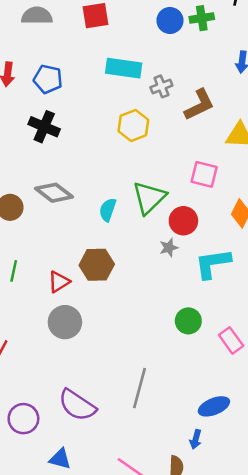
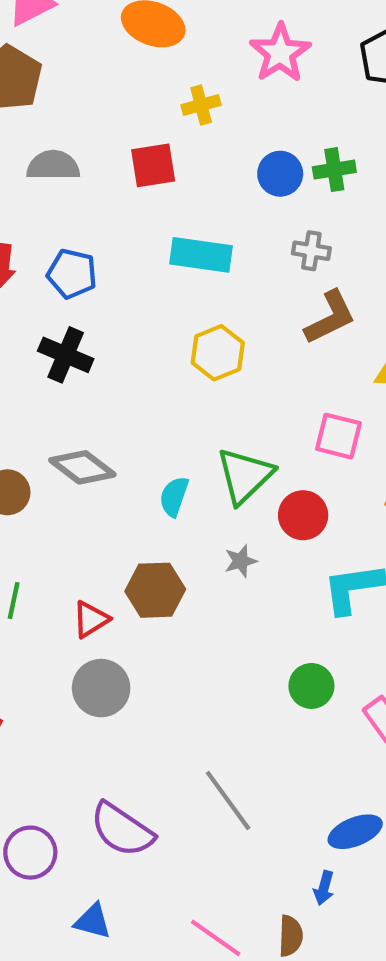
gray cross: (161, 86) -> (311, 251), moved, turned 30
gray star: (169, 248) -> (241, 561), moved
gray line: (139, 388) -> (228, 800), turned -51

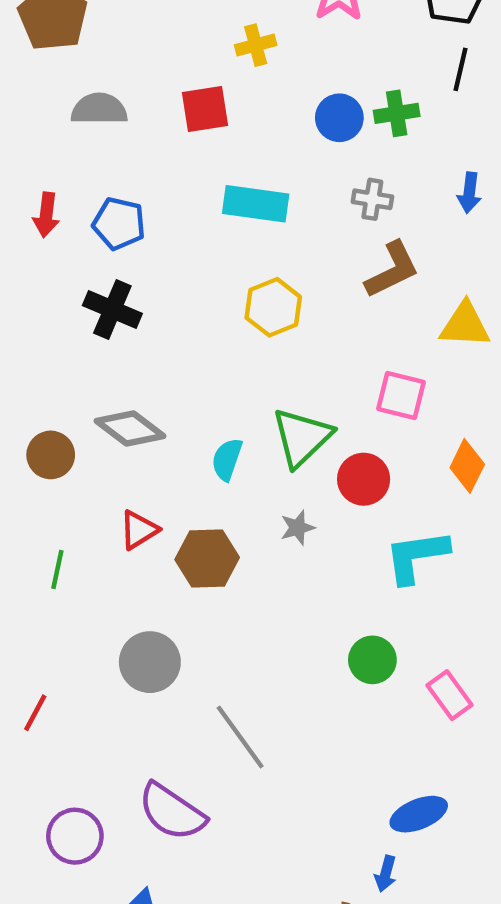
red triangle: (91, 619) -> (139, 530), moved
gray line: (228, 800) -> (240, 737), moved

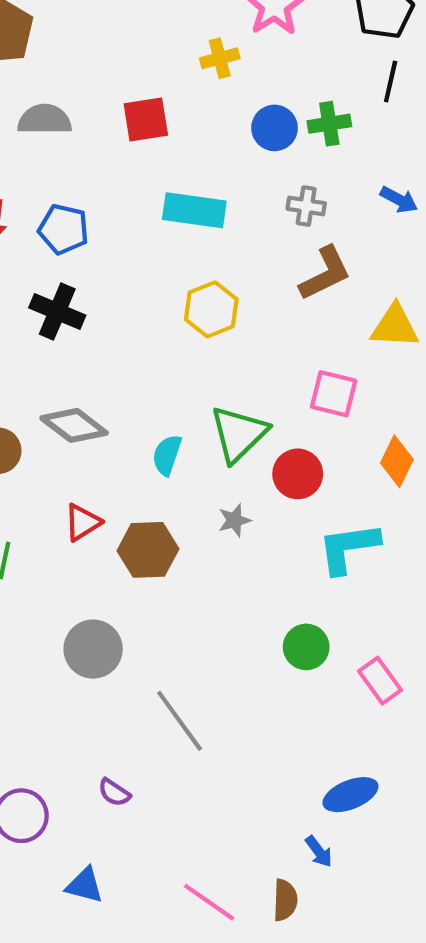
yellow cross: (256, 45) -> (220, 58), moved
blue arrow: (469, 193) -> (399, 200), turned -69
purple semicircle: (172, 812) -> (114, 792), size x0.5
blue arrow: (386, 874) -> (319, 852), turned -52

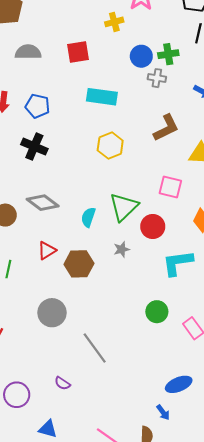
gray cross: (306, 206) -> (157, 78), moved

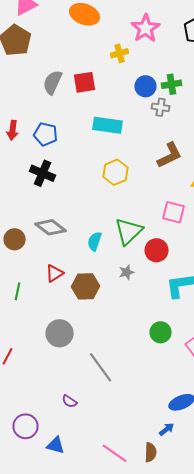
gray semicircle: (28, 52) -> (52, 82), moved, turned -65
purple circle: (17, 395) -> (26, 426), moved
blue arrow: (163, 412) -> (166, 429), turned -91

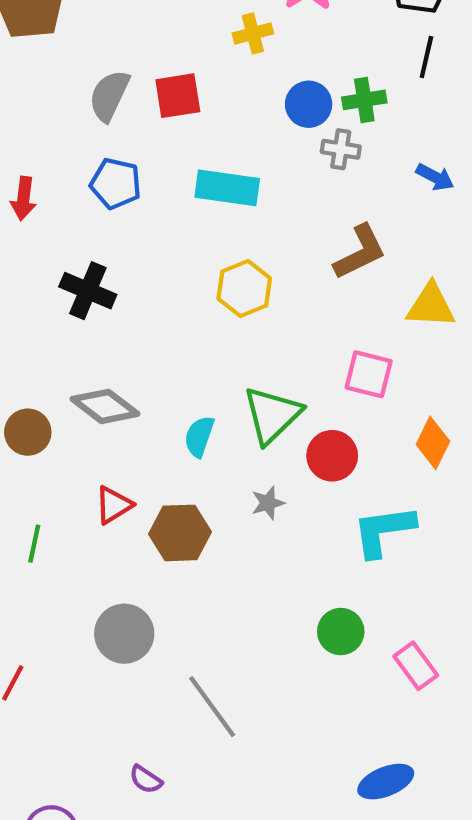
blue pentagon: (46, 134) -> (116, 184), moved

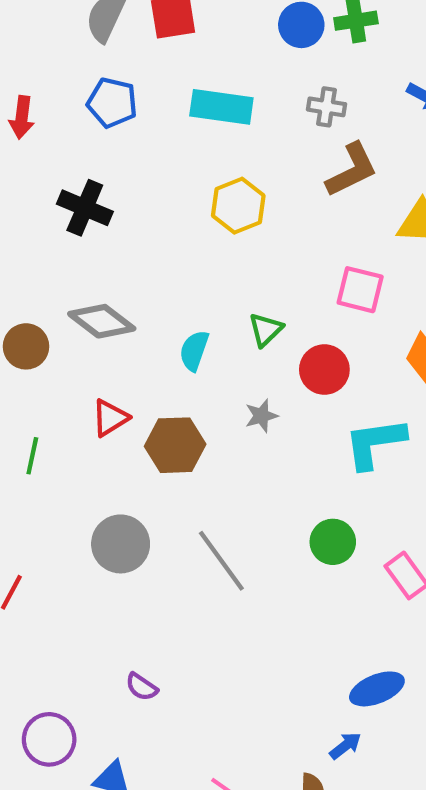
gray cross: (341, 149) -> (326, 107), moved
green triangle: (272, 415) -> (266, 330), size x0.6
gray line: (212, 707) -> (221, 561), moved

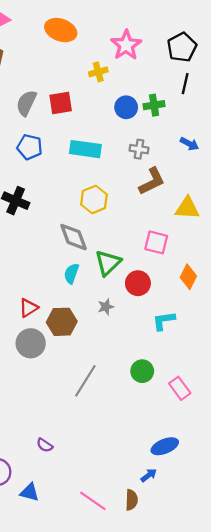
gray diamond: (102, 321) -> (74, 237), moved, turned 32
green triangle: (266, 330) -> (108, 263), size x1.5
cyan L-shape: (375, 443) -> (164, 321), size x0.7
gray circle: (121, 544) -> (31, 343), moved
gray line: (221, 561) -> (85, 381), turned 68

